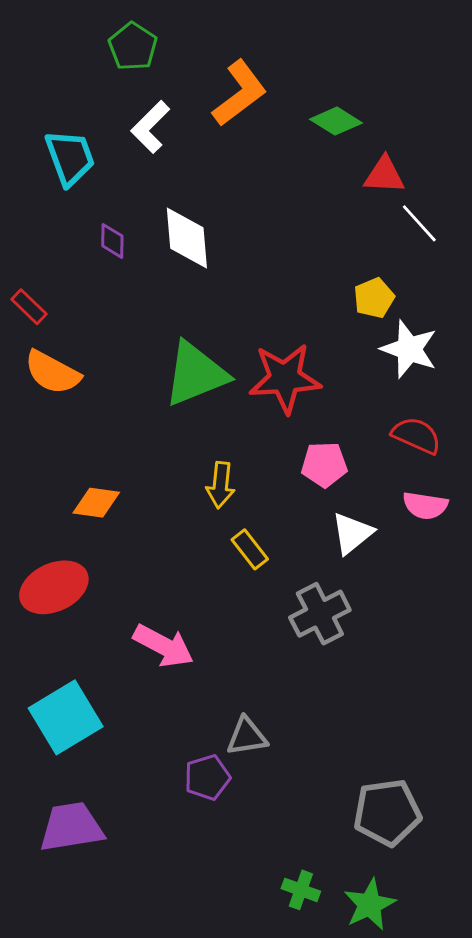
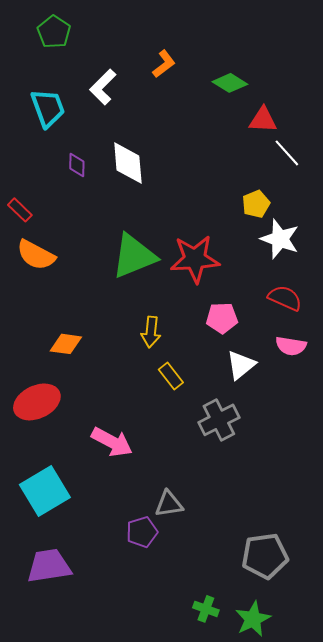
green pentagon: (133, 47) -> (54, 32), moved
orange L-shape: (240, 93) -> (164, 64), size x0.6

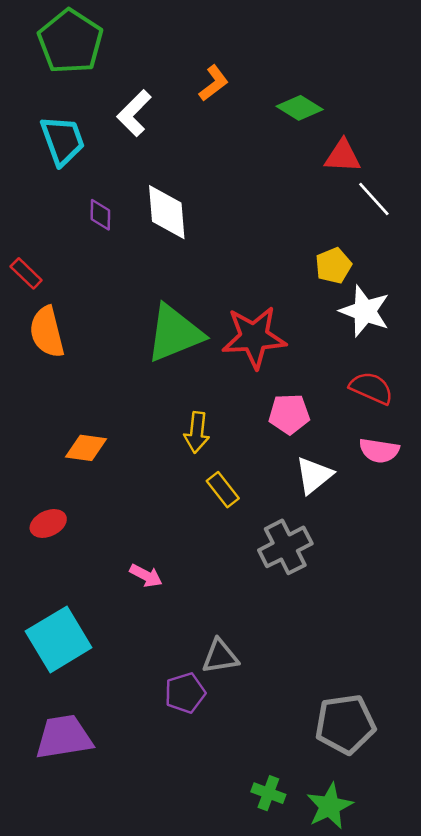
green pentagon: (54, 32) -> (70, 41), size x1.5
orange semicircle: (36, 255) -> (47, 332), turned 48
red ellipse: (37, 402) -> (48, 523), size x0.6
pink arrow: (112, 442) -> (146, 576), size x0.6

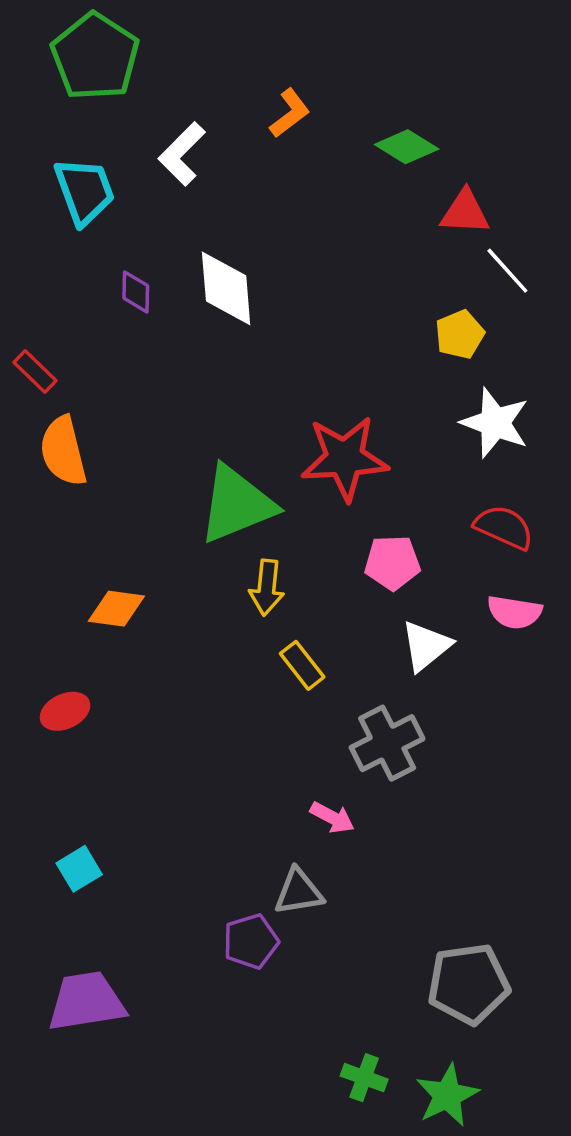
yellow pentagon: (333, 266) -> (460, 334), moved
green triangle: (175, 333) -> (237, 504), moved
pink arrow: (146, 576) -> (332, 817), moved
cyan square: (59, 639) -> (79, 869), size x0.5

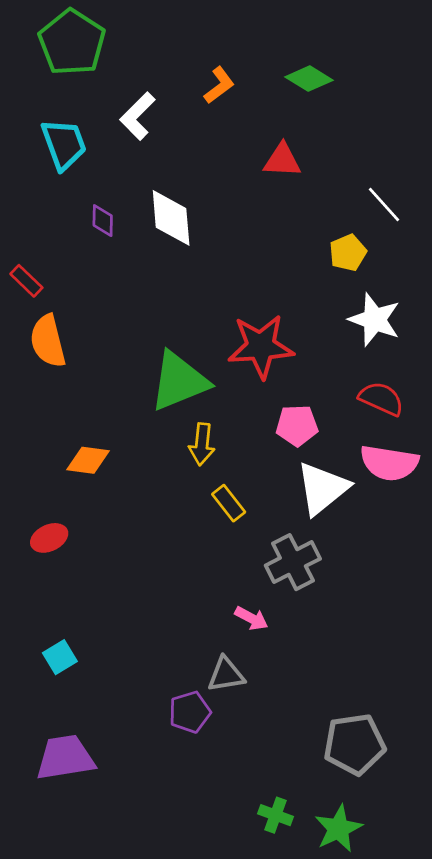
green diamond: (407, 147) -> (309, 79), moved
red triangle: (465, 212) -> (282, 160), moved
pink semicircle: (514, 612) -> (389, 463), size x1.4
white triangle: (426, 646) -> (322, 488), size x1.4

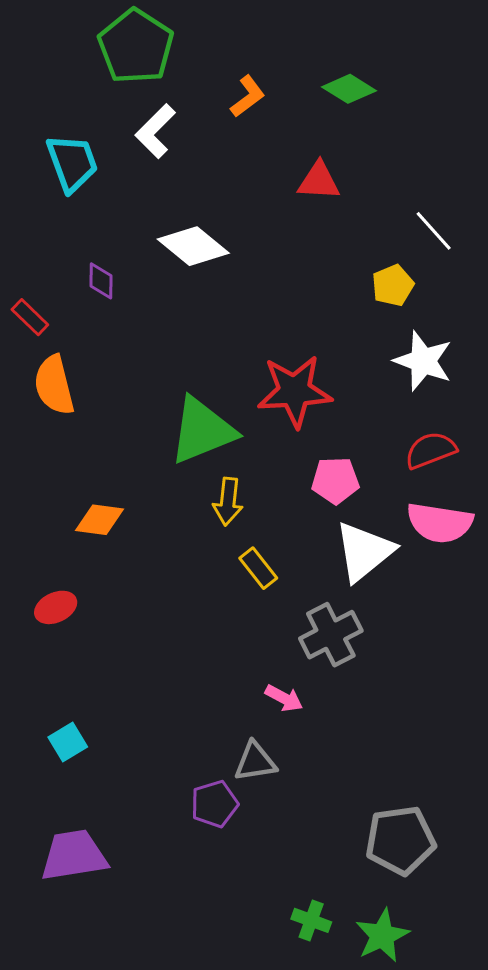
green pentagon: (72, 42) -> (136, 46), moved
white diamond: (171, 218) -> (193, 246), turned -46
purple diamond: (103, 221) -> (101, 281), moved
red semicircle: (381, 399) -> (431, 450), turned -45

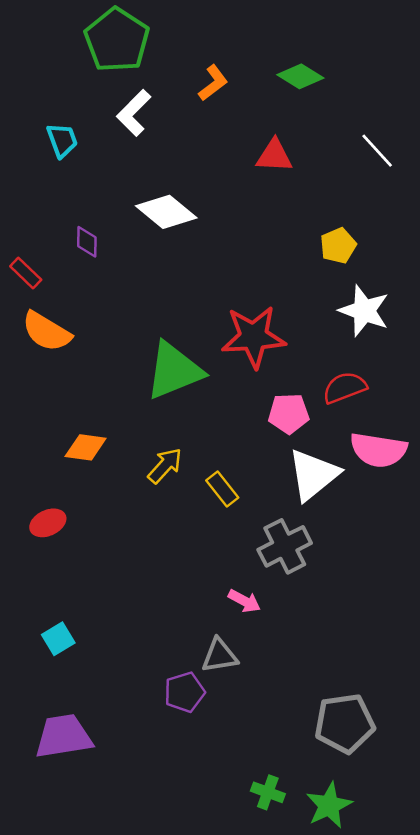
cyan trapezoid: (72, 163) -> (62, 140), size x0.7
white line: (434, 231) -> (377, 151), moved
orange semicircle: (54, 385) -> (47, 332), turned -45
red semicircle: (431, 450) -> (345, 388), moved
yellow arrow: (228, 502) -> (165, 466), moved, turned -144

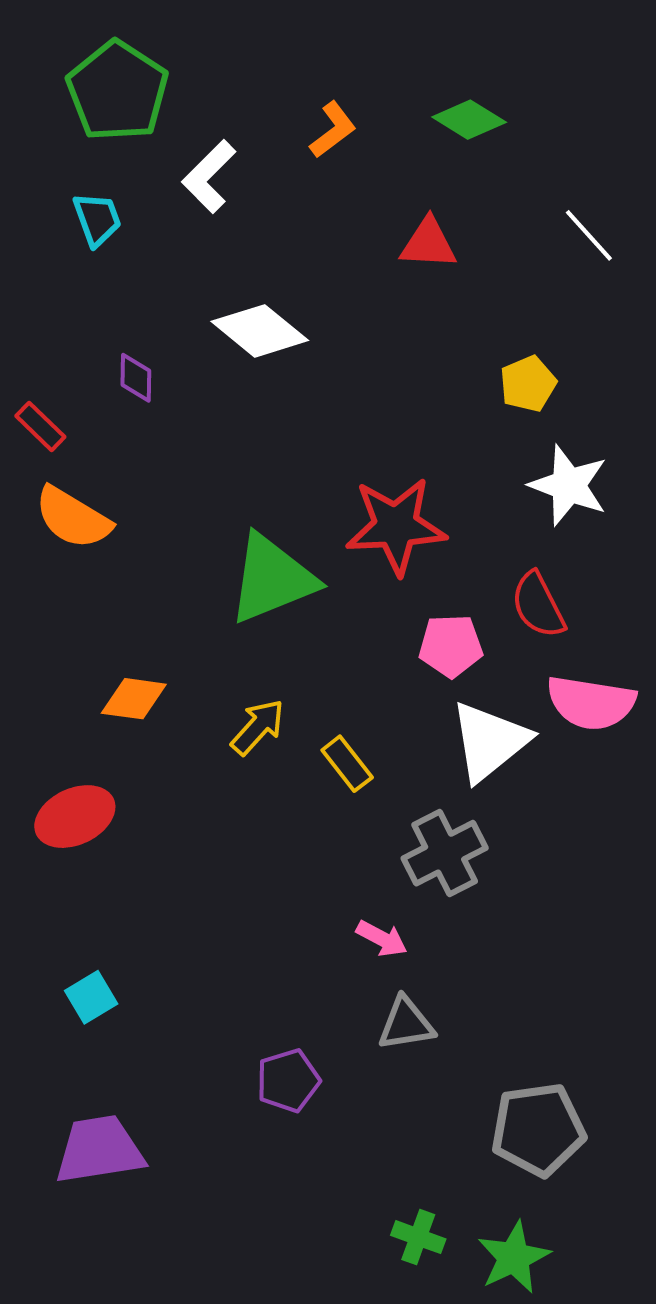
green pentagon: (117, 40) -> (118, 91), moved
red semicircle: (345, 388) -> (538, 605), turned -96
red ellipse: (48, 523) -> (75, 817), size x1.4
gray triangle: (220, 656) -> (406, 1024), moved

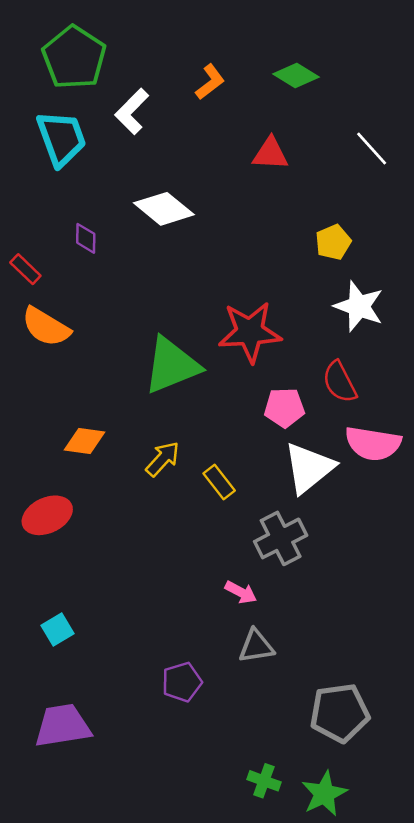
cyan trapezoid: (97, 219) -> (61, 138), size x1.6

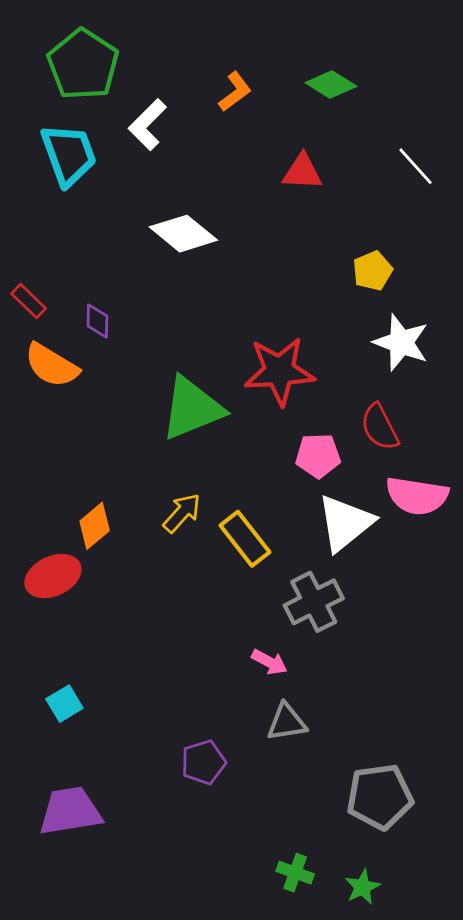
purple diamond: (86, 238) -> (97, 321), moved
orange diamond: (84, 441) -> (95, 526), moved, turned -48
yellow rectangle: (219, 482) -> (245, 539), size x1.4
green star: (324, 794) -> (362, 887), size x0.7

